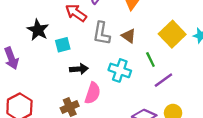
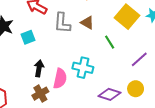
black arrow: (79, 69) -> (39, 68), moved, turned -70
cyan cross: (120, 70) -> (83, 68), moved
purple line: (163, 80) -> (139, 59), moved

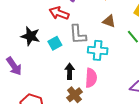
gray L-shape: (62, 23) -> (78, 34), moved
cyan cross: (83, 68) -> (98, 50), moved

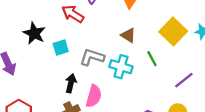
gray L-shape: (78, 34) -> (92, 57), moved, turned 100
cyan cross: (98, 50) -> (121, 67), moved

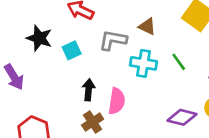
gray L-shape: (92, 57) -> (113, 40), moved
green line: (152, 59) -> (179, 62), moved

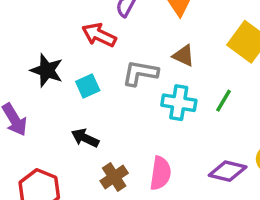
green line: (179, 62) -> (224, 101), turned 66
black arrow: (89, 90) -> (85, 138), moved, turned -70
pink semicircle: (117, 101) -> (160, 173), moved

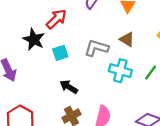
red arrow: (99, 35) -> (56, 19), moved, turned 105
black arrow: (85, 138) -> (69, 87), moved

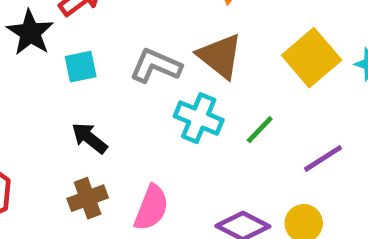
brown triangle: (127, 39) -> (220, 56), size x1.5

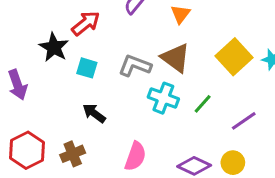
cyan square: (81, 67) -> (87, 68), turned 30
brown cross: (88, 198) -> (73, 154), moved

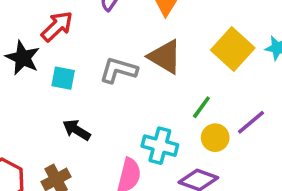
cyan cross: (163, 98) -> (160, 146), moved
yellow circle: (233, 163) -> (215, 138), moved

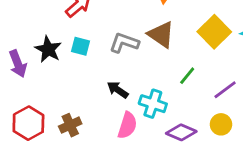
black star: (23, 58) -> (48, 49), moved
black arrow: (77, 130) -> (118, 90), moved
yellow circle: (215, 138) -> (221, 124), moved

